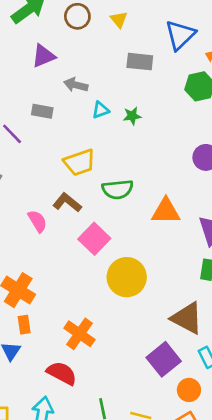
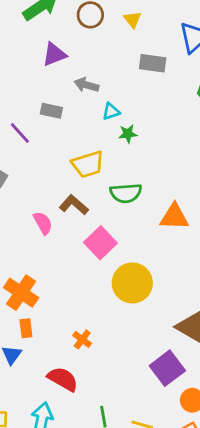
green star: (132, 116) -> (128, 134), moved
orange cross: (79, 334) -> (82, 339), size x0.6

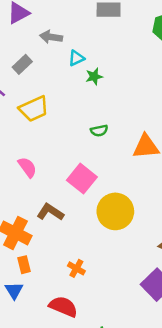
gray rectangle: (51, 111) -> (22, 64), turned -48
yellow trapezoid: (88, 164) -> (34, 109), moved
green semicircle: (126, 193) -> (99, 131), size x0.6
brown L-shape: (74, 205) -> (50, 212), moved

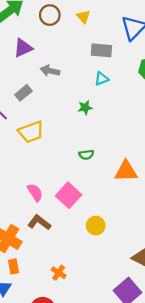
cyan triangle: (76, 58) -> (101, 79), moved
pink semicircle: (27, 167) -> (35, 192), moved
yellow circle: (115, 211) -> (96, 226), size x0.6

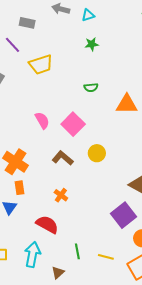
cyan triangle: (101, 79) -> (88, 15), moved
gray rectangle: (23, 93) -> (27, 23), moved, turned 49
brown L-shape: (39, 222) -> (63, 158), moved

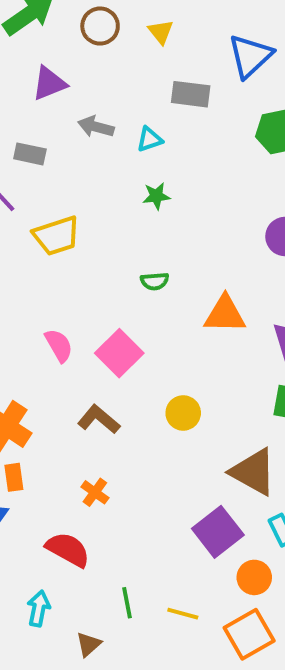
yellow circle: (97, 153) -> (183, 413), moved
cyan arrow: (32, 254) -> (39, 608), size x0.7

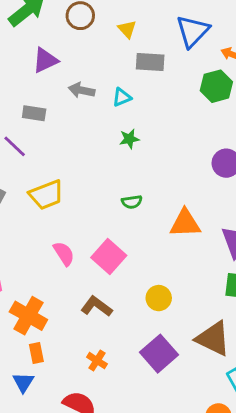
yellow triangle: (161, 32) -> (127, 29), moved
yellow trapezoid: (57, 236) -> (46, 195), moved
purple square: (218, 532) -> (159, 354), moved

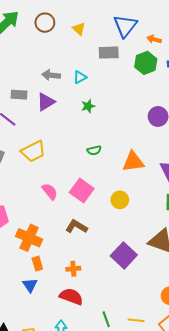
purple triangle: (45, 60) -> (46, 102), moved
gray rectangle: (150, 62) -> (109, 53), moved
yellow circle: (159, 298) -> (120, 200), moved
orange cross: (97, 361) -> (73, 269), moved, turned -32

